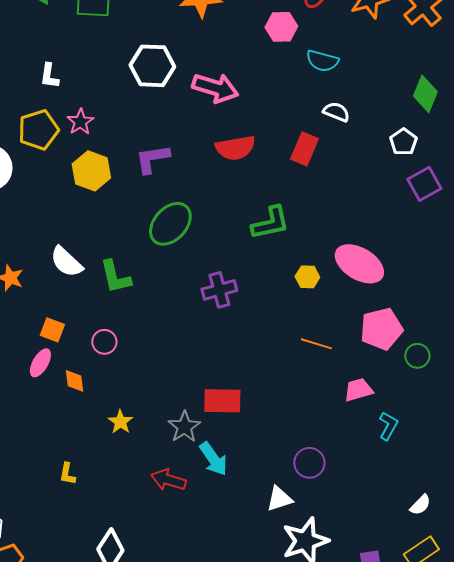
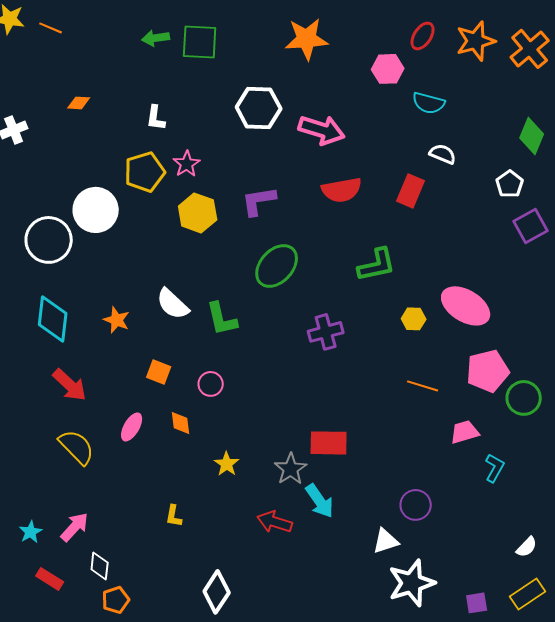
green circle: (417, 356) -> (524, 398), size x1.4
pink ellipse: (40, 363) -> (132, 427), moved

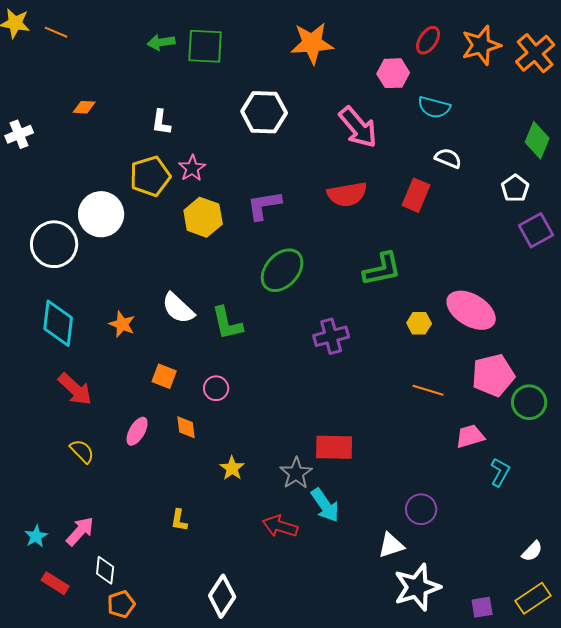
pink arrow: (322, 130) -> (358, 127), moved, turned 33
yellow semicircle: (77, 447) -> (82, 451), size x0.7

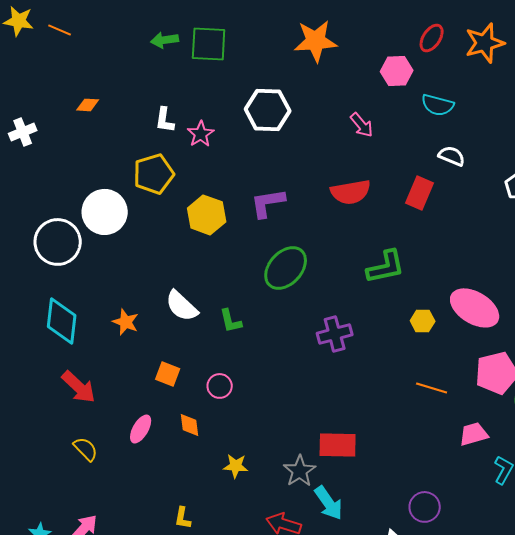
pink arrow: (358, 127) -> (362, 125), size x0.6
pink star: (192, 168) -> (201, 134), moved
green L-shape: (227, 323) -> (231, 321), size x0.7
yellow star: (232, 468) -> (236, 466), turned -30

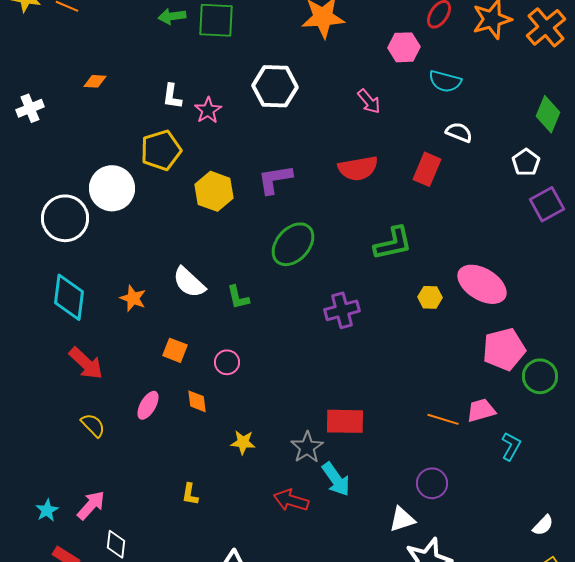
orange line: (432, 388) -> (443, 419), moved

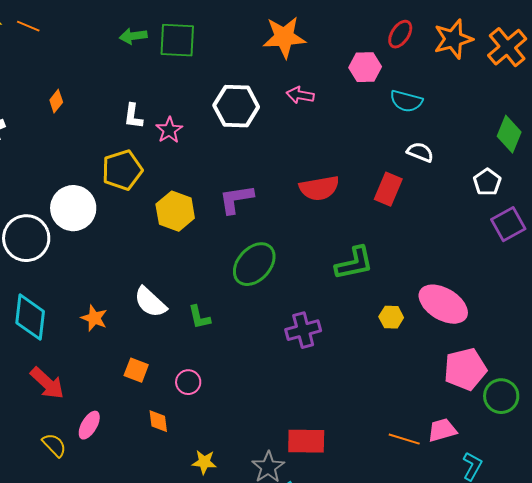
orange diamond: (95, 81) -> (56, 101), turned -55
pink arrow: (369, 101) -> (300, 95), moved, turned 140
pink ellipse: (148, 405) -> (89, 425), moved

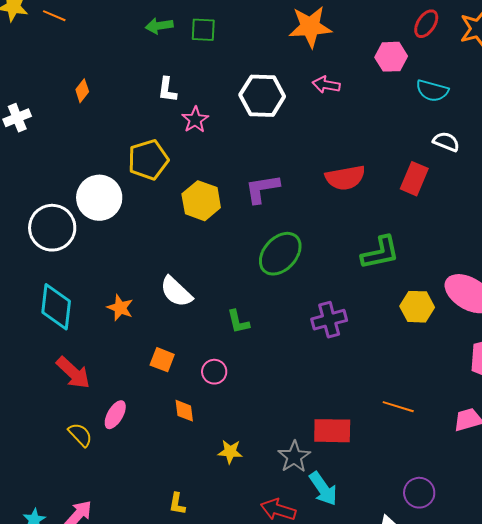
green square: (177, 40) -> (203, 30), size x0.7
white L-shape: (133, 116) -> (167, 90), moved
green L-shape: (199, 317) -> (238, 322), moved
yellow hexagon: (391, 317) -> (417, 307), size x1.4
orange line: (404, 439) -> (398, 407), moved

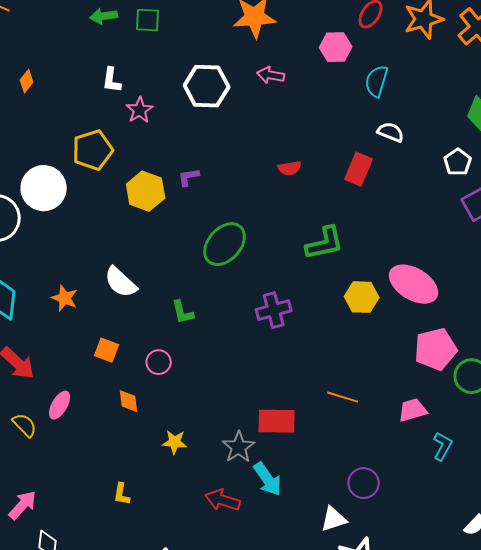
cyan semicircle: (432, 91) -> (377, 81), turned 92
red semicircle: (345, 178) -> (290, 168), size x0.6
purple L-shape: (262, 189) -> (189, 177), moved, size x0.6

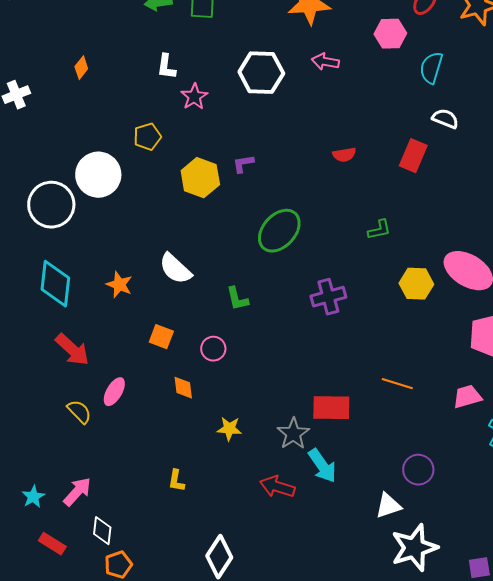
yellow pentagon: (93, 150) -> (147, 137), size x0.7
green L-shape: (325, 243) -> (379, 230), size x0.6

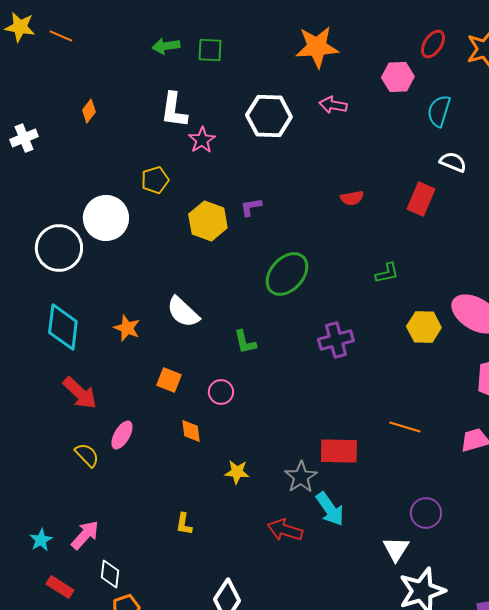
white L-shape: (166, 67) -> (174, 110), size x1.4
white triangle: (388, 506) -> (396, 549), turned -40

